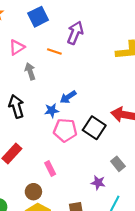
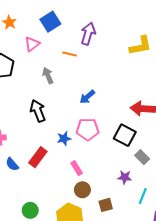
pink triangle: (17, 47) -> (32, 44), moved
blue star: (52, 111) -> (64, 139), moved
black square: (94, 128) -> (125, 135), moved
brown circle: (33, 192) -> (82, 190), moved

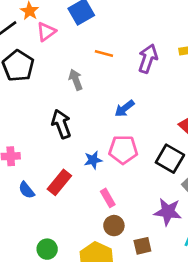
purple arrow: (88, 34) -> (148, 59), moved
pink triangle: (32, 44) -> (46, 32), moved
purple star: (125, 177) -> (168, 212), size x1.5

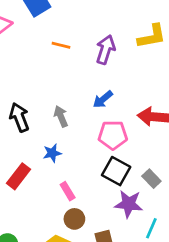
gray arrow: (76, 80) -> (61, 116), moved
blue arrow: (124, 108) -> (103, 99), moved
pink pentagon: (123, 150) -> (113, 135), moved
black square: (170, 159) -> (116, 171), moved

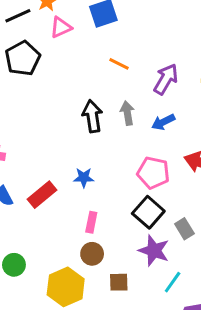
blue arrow: (103, 99) -> (163, 122), moved
gray arrow: (61, 116) -> (127, 113), moved
black arrow: (19, 117) -> (92, 116), moved
pink rectangle: (68, 191) -> (91, 222), turned 30

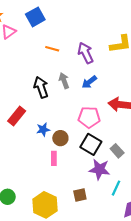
purple arrow: (166, 79) -> (86, 53), turned -45
red rectangle: (42, 195) -> (17, 116), moved
brown circle: (92, 254) -> (60, 138), moved

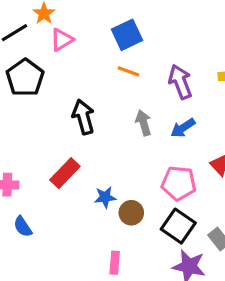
blue square: (35, 17) -> (127, 35), moved
black arrow: (41, 87) -> (83, 117), moved
pink rectangle: (54, 158) -> (115, 263), moved

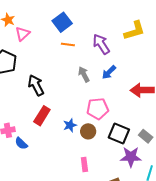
black arrow: (83, 117) -> (36, 85), moved
pink pentagon: (179, 183) -> (98, 109), moved
blue semicircle: (23, 227) -> (21, 143), moved

